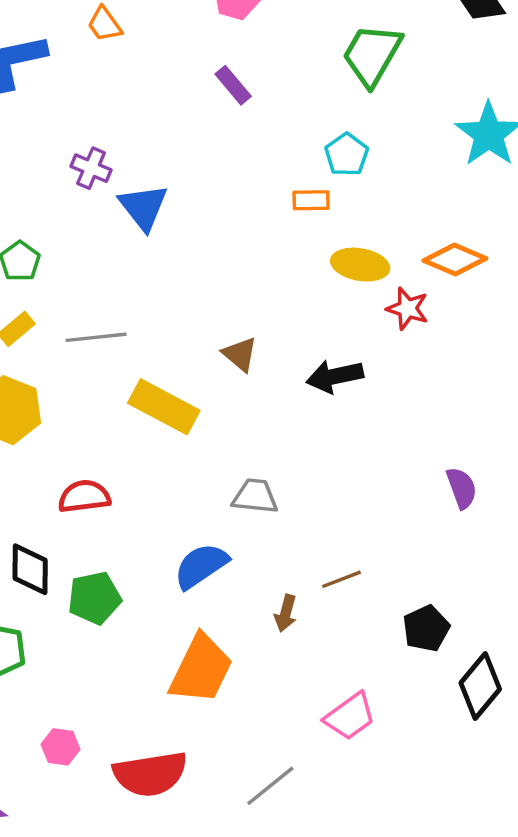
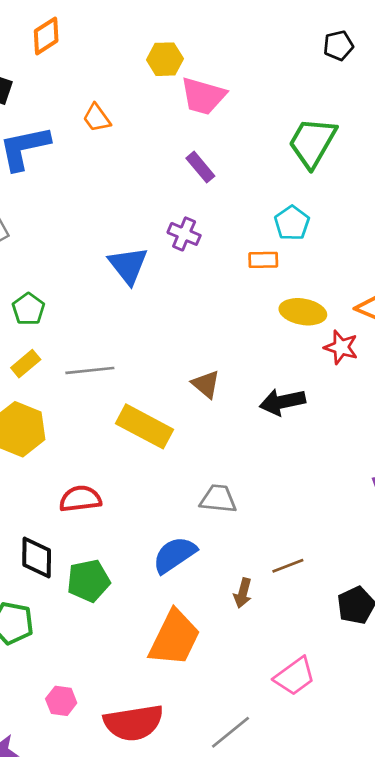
purple cross: (91, 168) -> (184, 234), moved

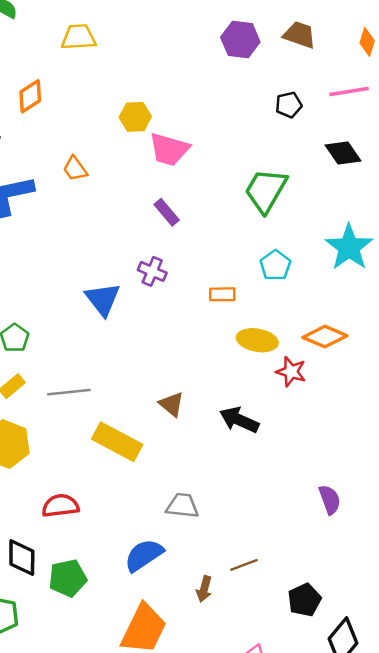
cyan pentagon: (292, 223) -> (275, 265), moved
black arrow: (282, 402) -> (239, 420), turned 36

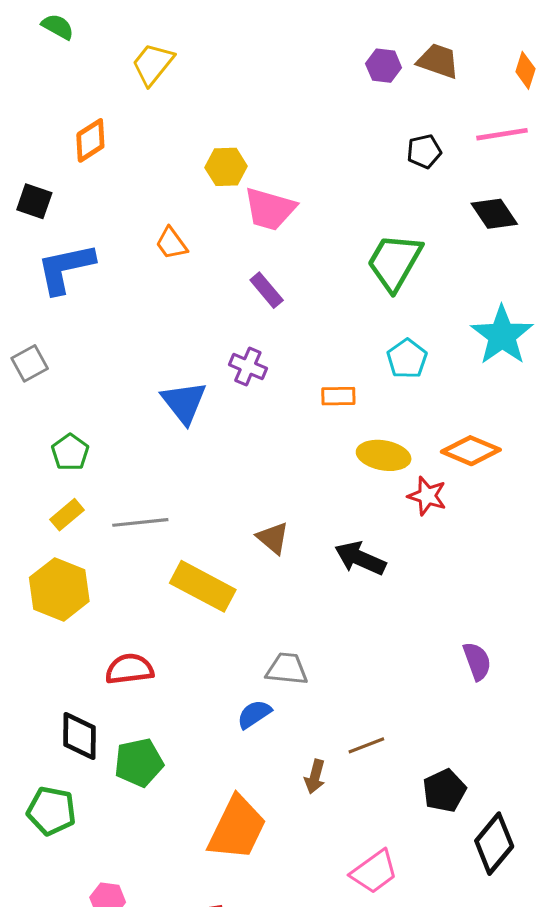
yellow trapezoid: (79, 37) -> (153, 64), turned -48
purple hexagon: (240, 40) -> (384, 66), moved, size x0.7
orange trapezoid: (75, 169) -> (171, 243), moved
blue semicircle: (144, 555) -> (254, 714), moved, size x0.7

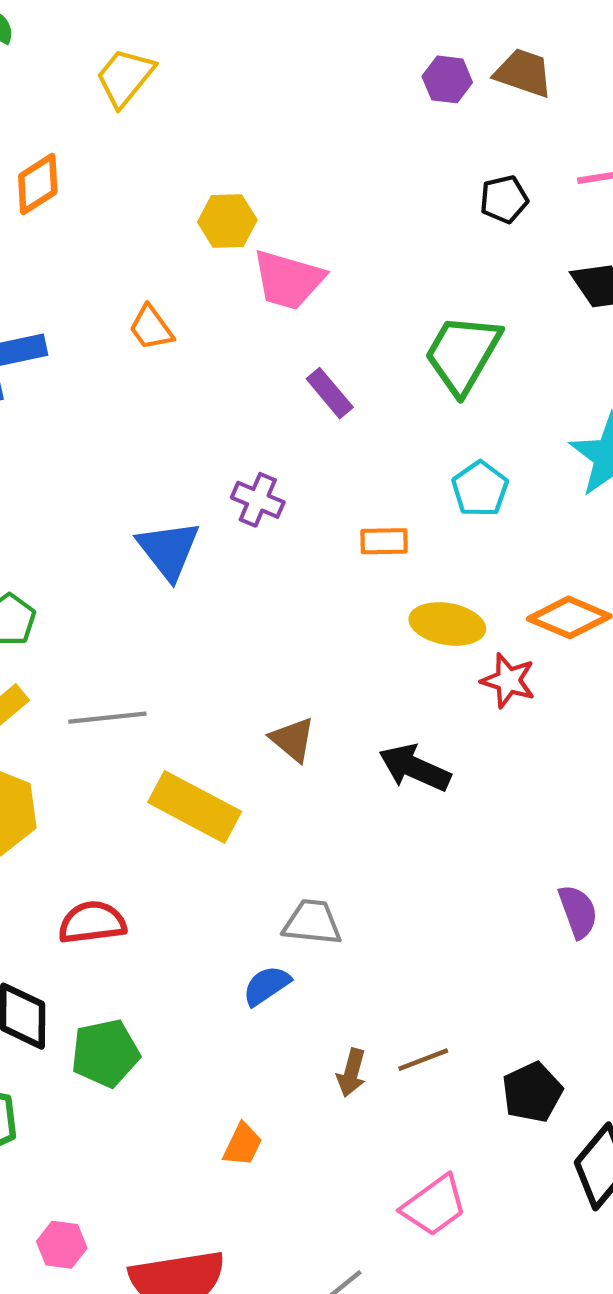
purple rectangle: (267, 290) -> (330, 393), moved
brown line: (366, 745) -> (423, 1060), moved
orange trapezoid: (237, 828) -> (243, 1145), size x0.5

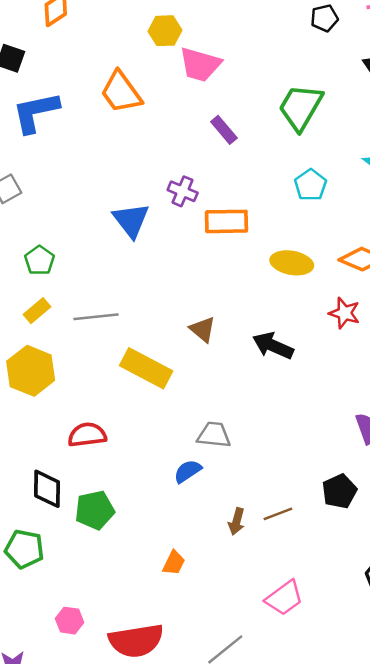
orange trapezoid: (151, 328) -> (121, 92), size x1.6
orange rectangle: (384, 541) -> (226, 221), moved, size x1.6
red star: (508, 681) -> (344, 313), moved
black pentagon: (532, 1092) -> (339, 491), moved

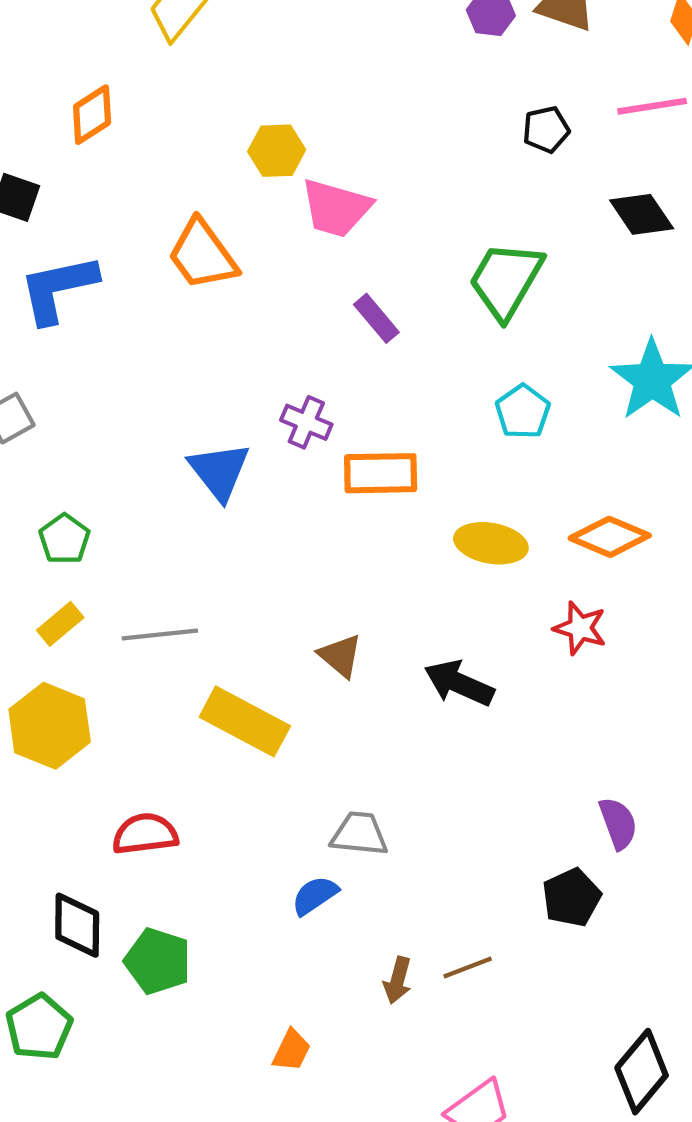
black pentagon: (339, 491) -> (572, 898), moved
green pentagon: (95, 510) -> (158, 961), turned 30
green pentagon: (24, 549) -> (39, 1027), turned 30

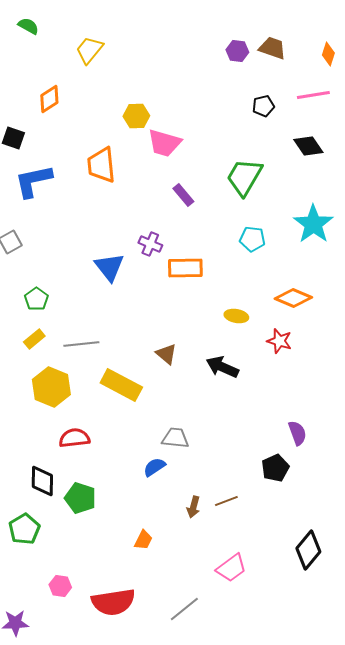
orange trapezoid: (202, 255) -> (101, 165), turned 30
cyan pentagon: (523, 412) -> (252, 239), turned -30
yellow ellipse: (491, 543) -> (236, 316), moved, size x0.7
yellow hexagon: (50, 726) -> (51, 387), moved

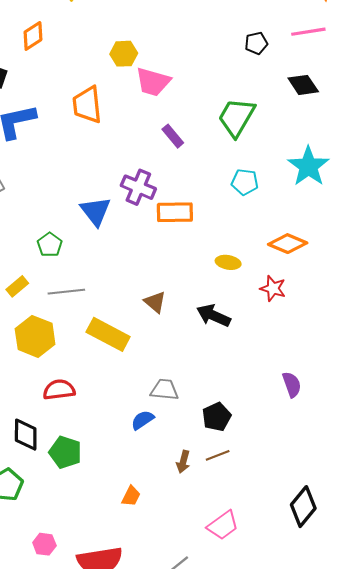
purple cross: (150, 244) -> (138, 187), size x1.4
green pentagon: (36, 299) -> (50, 245), moved
black pentagon: (275, 468) -> (217, 417), moved

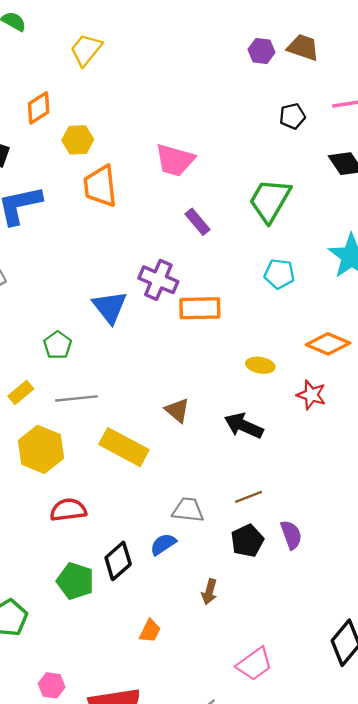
yellow hexagon: (124, 54) -> (78, 140), moved
purple semicircle: (292, 384) -> (291, 535), moved
black diamond: (26, 435) -> (118, 561), moved, turned 48
brown line: (218, 455) -> (248, 497), moved

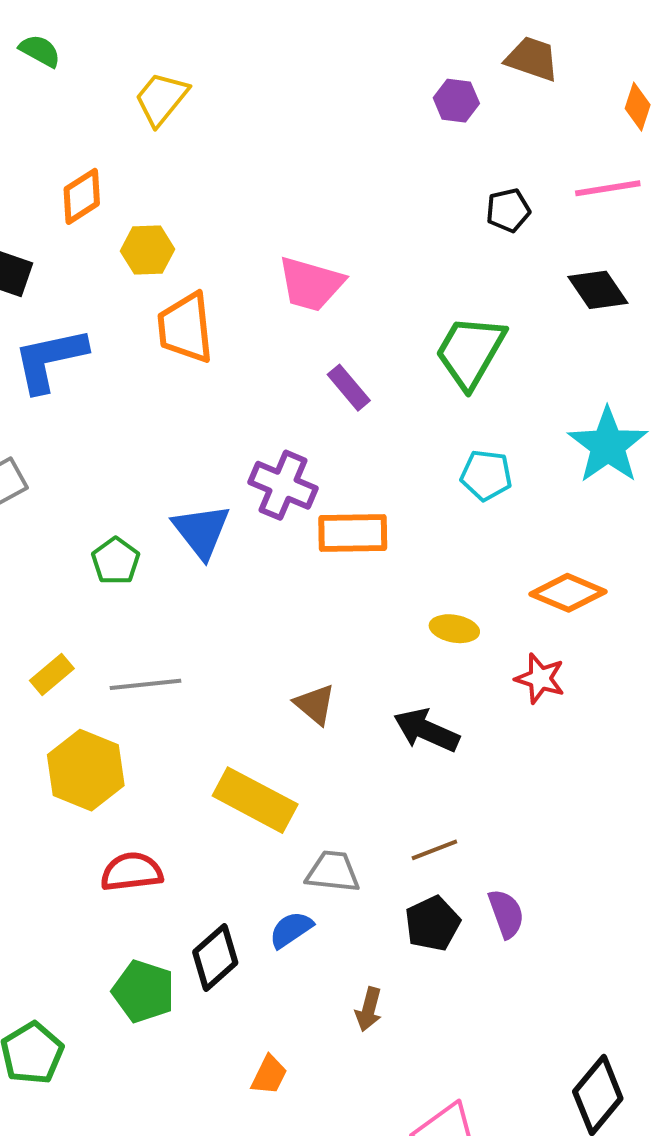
brown trapezoid: (303, 47) -> (532, 59), moved
green pentagon: (58, 345) -> (116, 561), moved
yellow rectangle: (124, 447) -> (255, 800), moved

